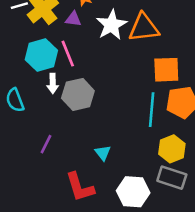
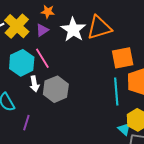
purple triangle: (73, 19) -> (42, 30), turned -32
purple line: (46, 144) -> (26, 123), moved
cyan triangle: (103, 153) -> (124, 129), moved

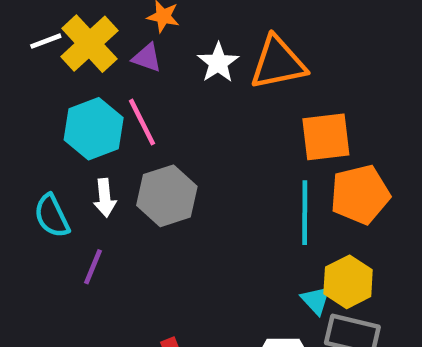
purple triangle: (42, 30) -> (147, 58), turned 48
white star: (73, 30) -> (218, 63), size x0.7
white arrow: (34, 84) -> (105, 198), moved

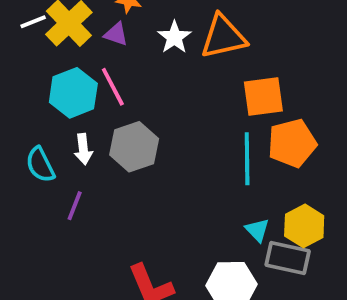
yellow hexagon: (348, 282) -> (304, 226), moved

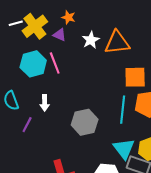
gray hexagon: (134, 147) -> (85, 122), moved
white arrow: (83, 149) -> (45, 103), moved
cyan triangle: (257, 230) -> (124, 149), size x1.6

